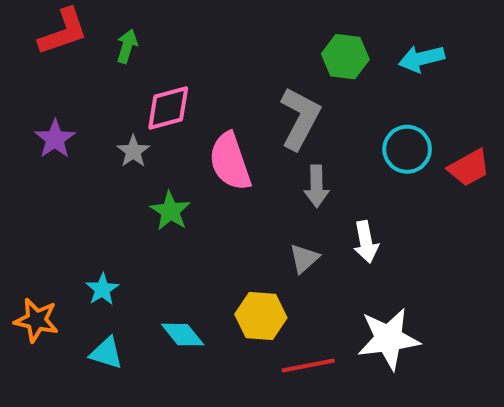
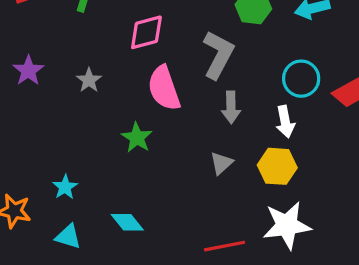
pink diamond: (168, 108) -> (146, 32), moved
green star: (170, 211) -> (137, 138), moved
white arrow: (366, 242) -> (285, 122), moved
yellow hexagon: (261, 316) -> (277, 166), moved

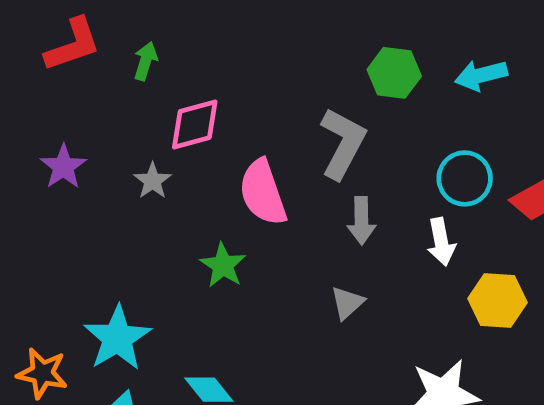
pink diamond: (146, 32) -> (195, 124), moved
yellow hexagon: (277, 166) -> (497, 300), moved
cyan star: (65, 187) -> (117, 338), size x1.8

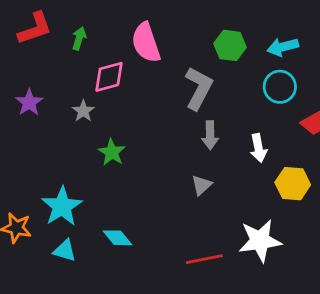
cyan circle: (465, 178) -> (280, 87), moved
pink semicircle: (263, 193) -> (146, 43), moved
green star: (223, 265) -> (112, 152), moved

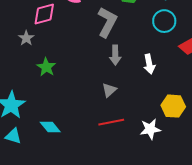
yellow hexagon: (293, 184) -> (173, 106), moved
white star: (260, 241) -> (150, 129), size x0.7
red line: (204, 259) -> (111, 122), moved

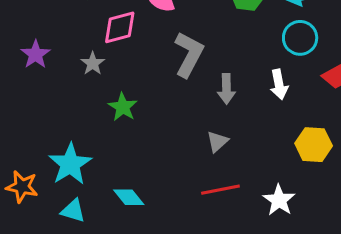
gray L-shape: (107, 22) -> (189, 54), moved
white arrow: (149, 64) -> (279, 84), moved
yellow hexagon: (173, 106) -> (314, 145), moved
white star: (150, 129) -> (279, 200), turned -30

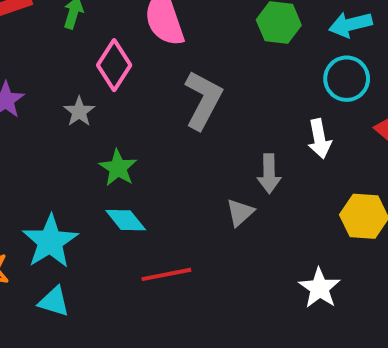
pink diamond: (120, 27) -> (114, 65), turned -42
gray arrow: (226, 89) -> (269, 174), moved
red line: (220, 190) -> (166, 274), moved
cyan diamond: (129, 197) -> (126, 220), moved

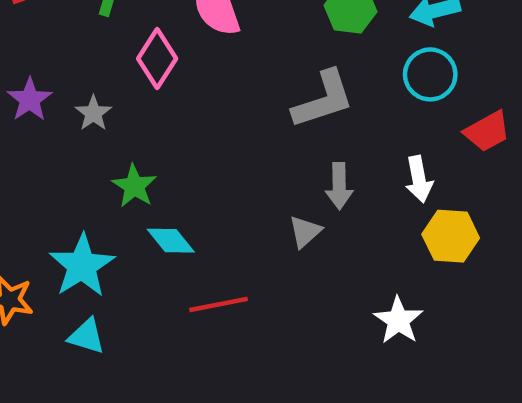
gray L-shape: (203, 100) -> (323, 100), moved, turned 44
gray star: (79, 112) -> (93, 113), moved
white arrow: (319, 139) -> (419, 179), moved
green star: (118, 168) -> (134, 186), moved

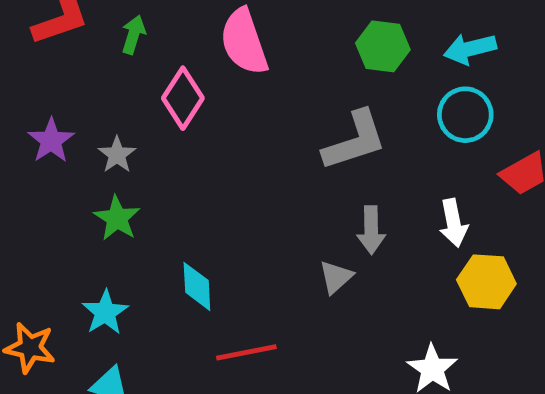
green star: (134, 186) -> (117, 218), moved
cyan diamond: (171, 241) -> (197, 286), turned 36
cyan star: (82, 266) -> (105, 312), size x0.7

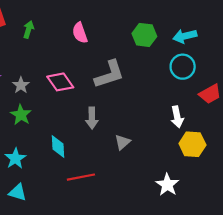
pink semicircle: (244, 42) -> (80, 33), size x0.7
pink diamond: (183, 98) -> (60, 82), moved, turned -68
gray L-shape: (355, 141) -> (109, 74), moved
gray arrow: (371, 230) -> (92, 118), moved

